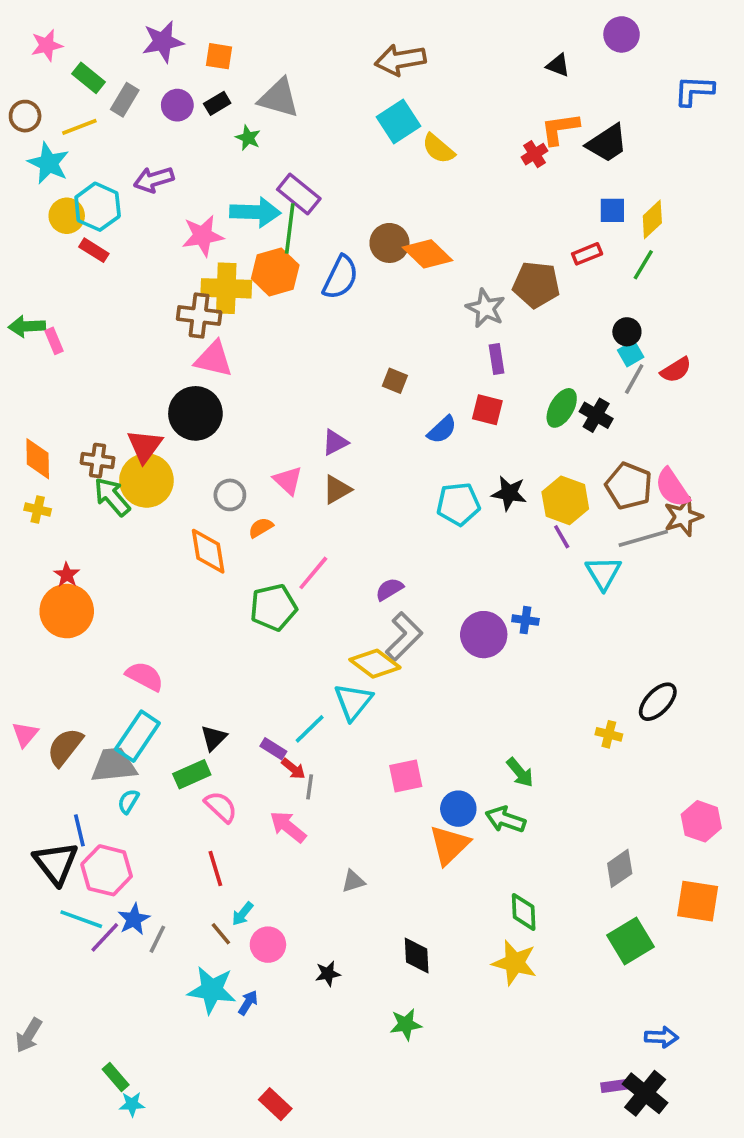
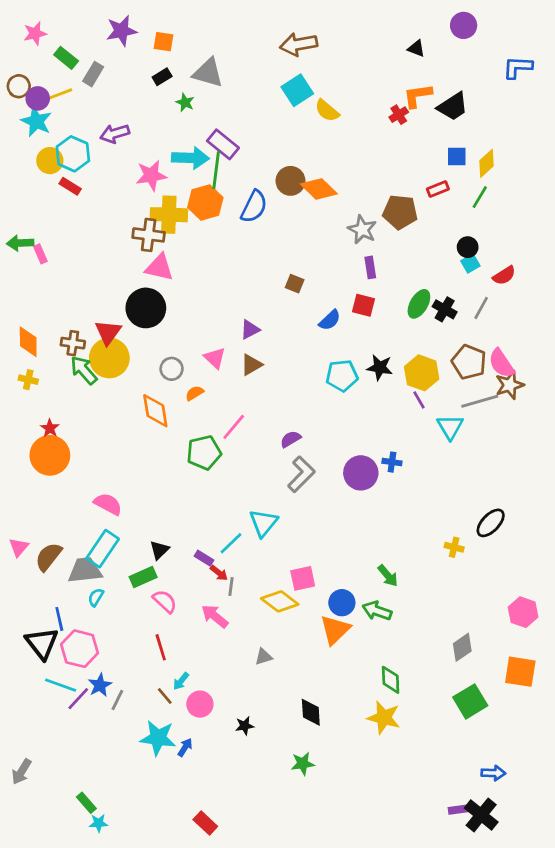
purple circle: (177, 105) -> (38, 98), moved
gray line: (634, 379) -> (481, 308), moved
yellow diamond: (375, 664) -> (280, 601), moved

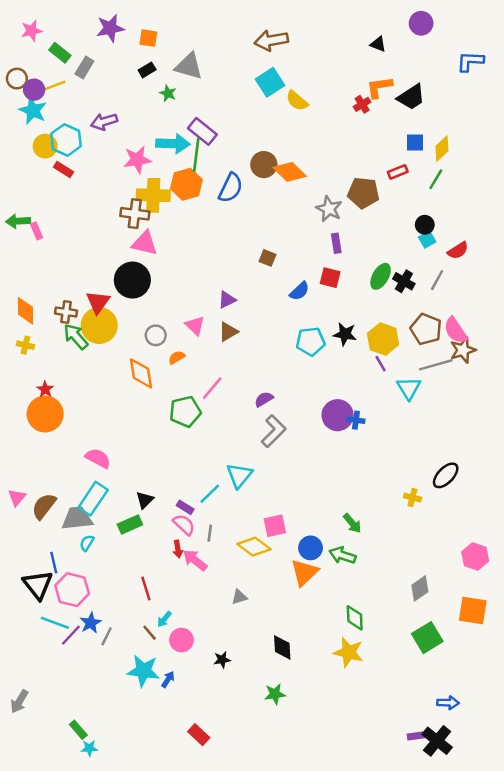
purple circle: (361, 473) -> (338, 415), moved
red arrow: (219, 573) -> (178, 549), moved, turned 42
pink semicircle: (165, 601) -> (184, 525), moved
red rectangle: (205, 823) -> (199, 735), moved

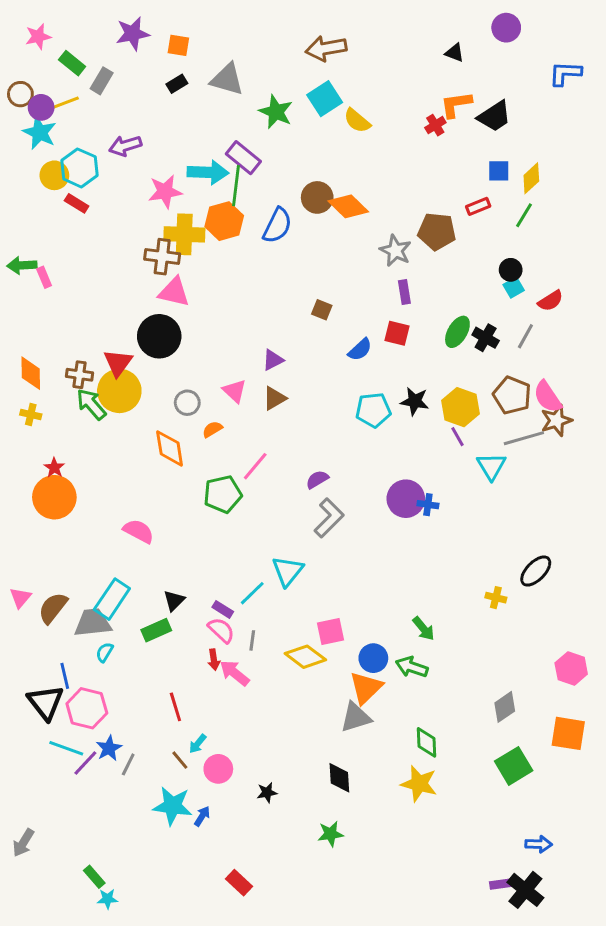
green star: (168, 93) -> (276, 112), moved, size x1.6
pink semicircle: (98, 458) -> (139, 531), moved
gray triangle: (239, 597) -> (356, 717), moved, size x1.6

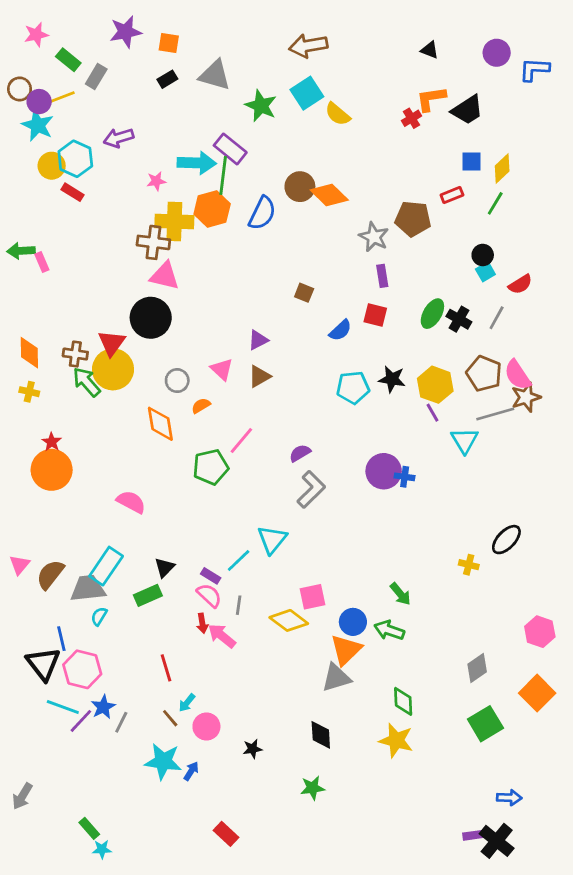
purple circle: (506, 28) -> (497, 53), moved
pink star: (165, 192) -> (156, 181), size x0.6
orange square: (568, 733) -> (537, 693), turned 36

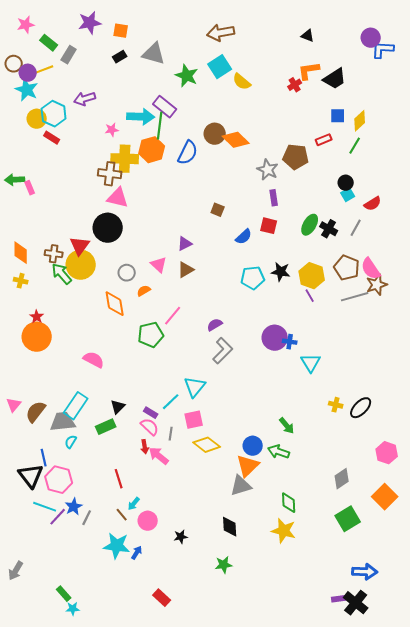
purple circle: (497, 53) -> (371, 38), moved
cyan triangle: (465, 441) -> (311, 363), moved
black ellipse: (506, 540) -> (361, 408), moved
pink square: (312, 597) -> (194, 420), moved
blue arrow: (509, 798) -> (365, 572), size x1.4

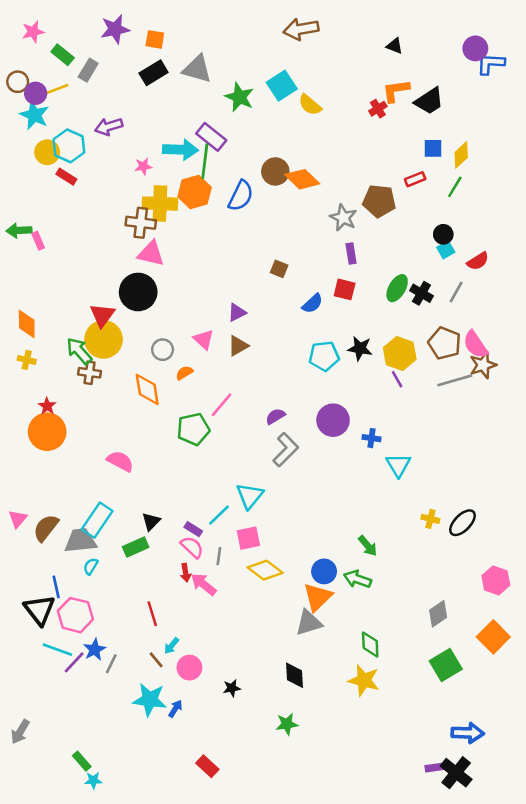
brown arrow: (221, 33) -> (301, 29), moved
black rectangle: (120, 57) -> (154, 73), size x1.5
brown cross: (54, 254) -> (89, 373), moved
purple circle: (275, 338) -> (333, 420), moved

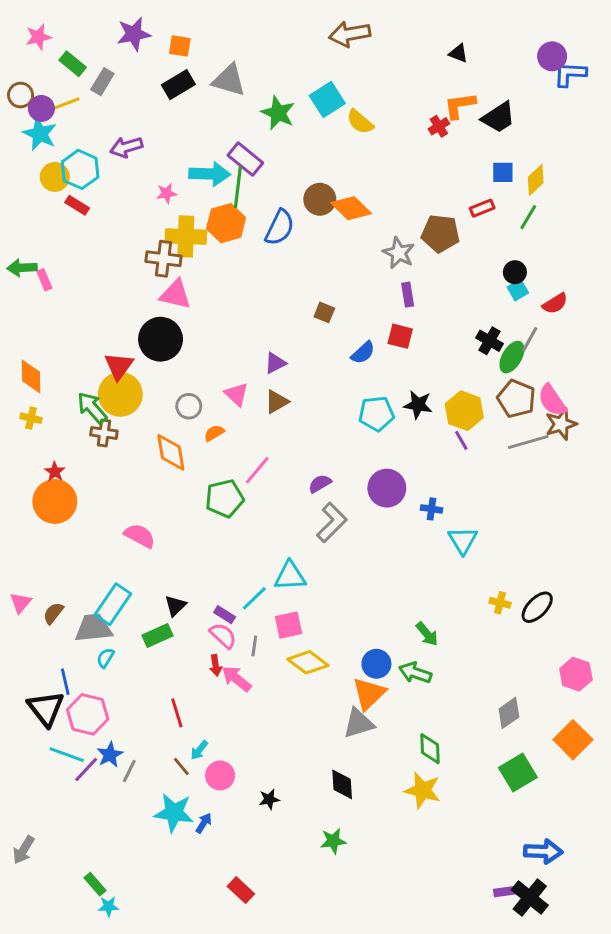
green ellipse: (397, 288) -> (512, 357), moved
cyan triangle: (250, 496) -> (290, 576), turned 48
brown semicircle: (46, 528) -> (53, 613), size x0.7

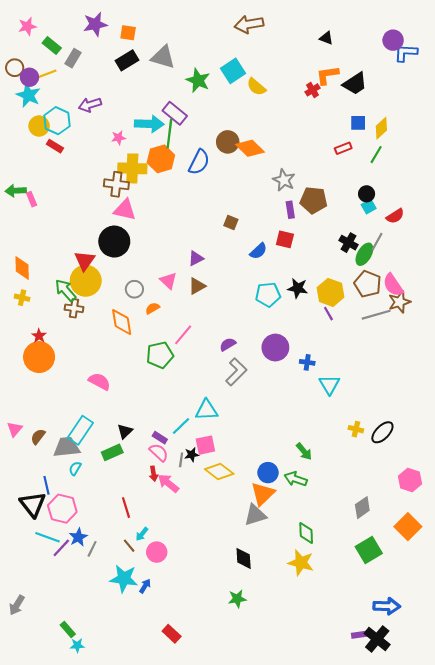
brown pentagon: (440, 233) -> (314, 200), moved
black star: (269, 799) -> (192, 455), moved

